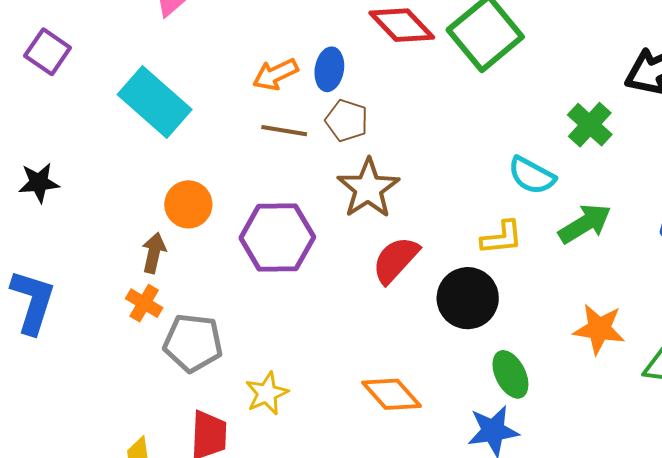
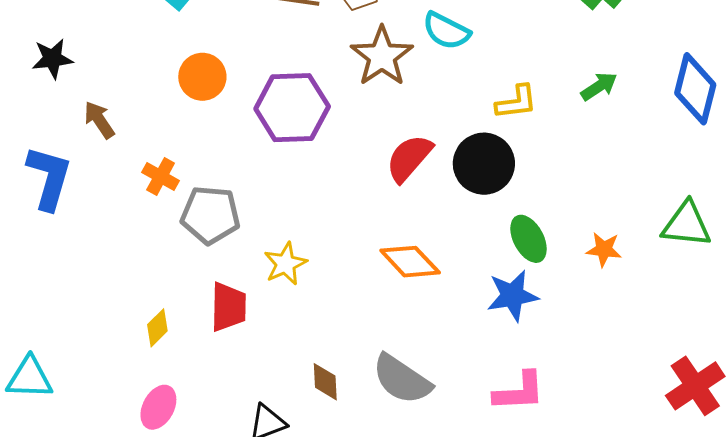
cyan semicircle: (532, 176) -> (446, 31), moved
green arrow: (585, 224) -> (599, 86), size x0.7
brown arrow: (154, 253) -> (99, 120), moved, turned -45
red semicircle: (396, 260) -> (409, 158), moved
orange star: (599, 329) -> (604, 249), moved, size x0.7

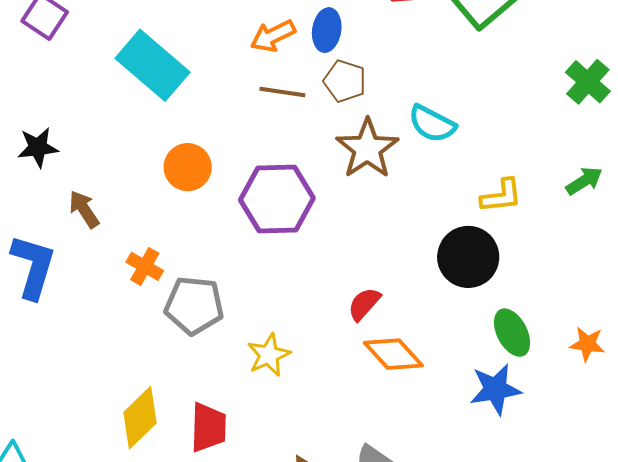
red semicircle: (409, 158) -> (364, 304), moved, size x0.7
red trapezoid: (228, 307) -> (208, 427), moved
yellow diamond: (157, 328) -> (140, 418), size x1.6

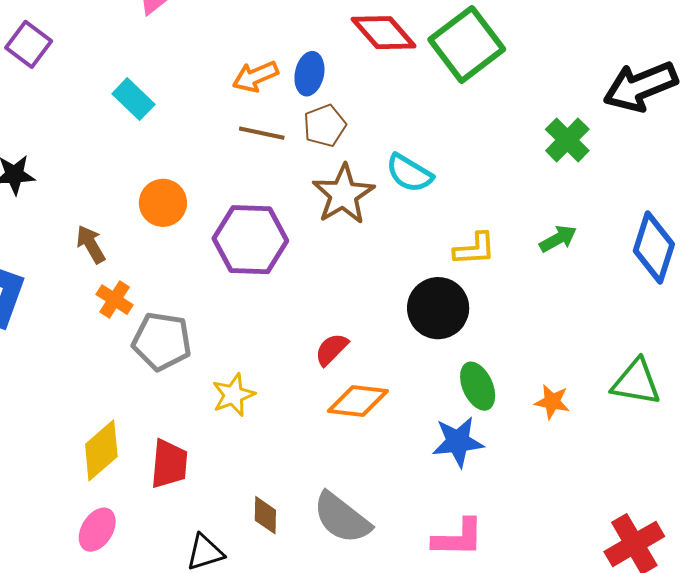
cyan rectangle: (152, 65) -> (133, 99), size x0.6
brown pentagon: (345, 81) -> (325, 126), turned 30
brown arrow: (84, 209) -> (91, 244), moved
orange diamond: (393, 354) -> (358, 401), turned -44

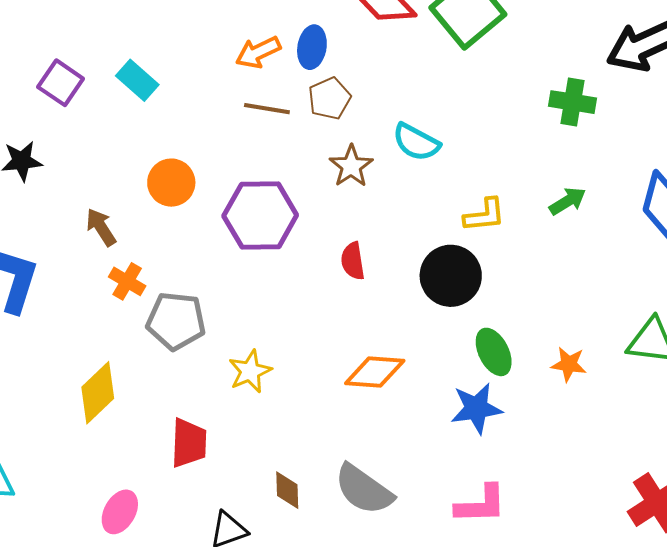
purple square: (29, 44) -> (61, 83), moved
green cross: (567, 140) -> (573, 102), turned -33
brown star: (343, 194) -> (351, 166), size x0.7
red semicircle: (332, 349) -> (353, 261), moved, turned -51
yellow diamond: (101, 450) -> (98, 393), moved

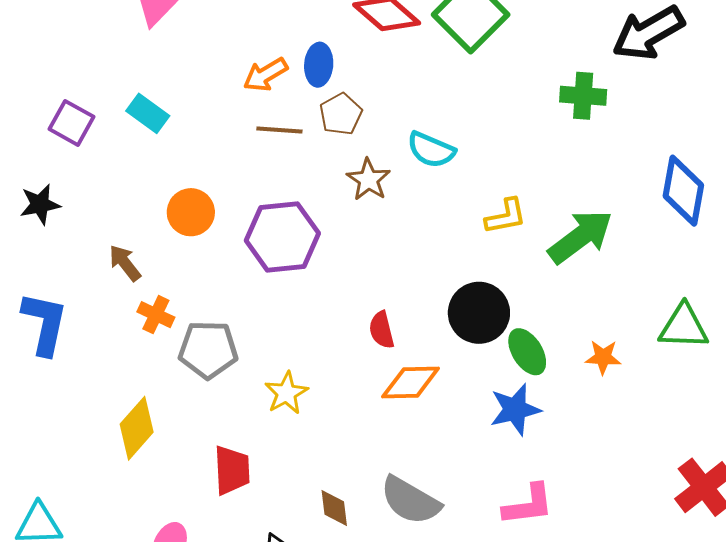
green arrow: (568, 201) -> (580, 237), moved, size x1.8
red semicircle: (353, 261) -> (382, 330), moved
black circle: (451, 276) -> (479, 313), moved

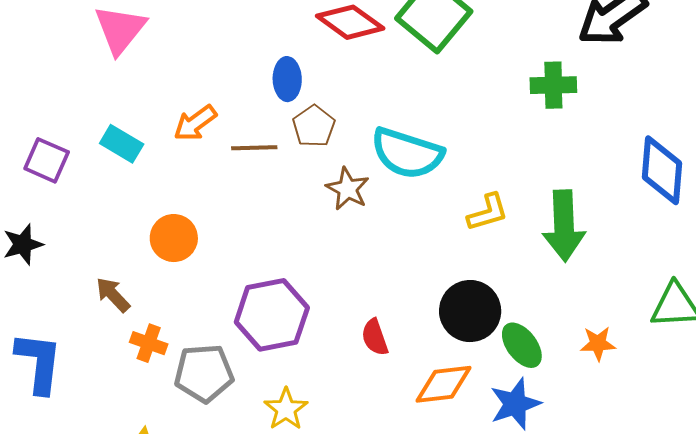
orange arrow: (265, 75) -> (195, 123), moved
cyan semicircle: (431, 150) -> (407, 153), size x1.5
purple hexagon: (282, 237) -> (272, 315), moved
green arrow: (580, 237) -> (564, 226), turned 130
orange diamond: (411, 382) -> (444, 384), moved

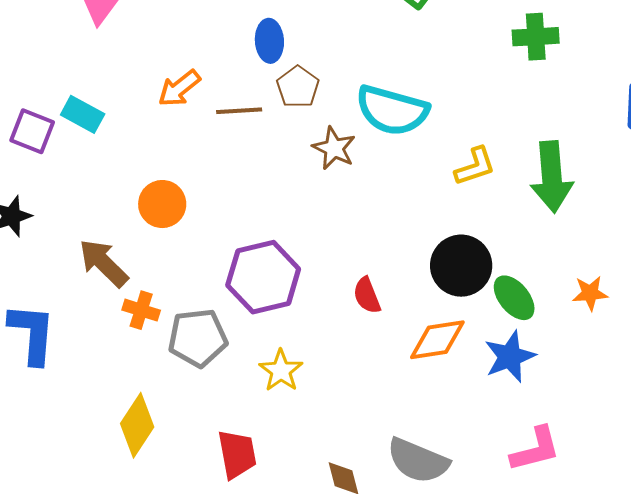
cyan rectangle: (122, 144) -> (83, 114), moved
brown arrow: (113, 295) -> (104, 263), size x1.4

